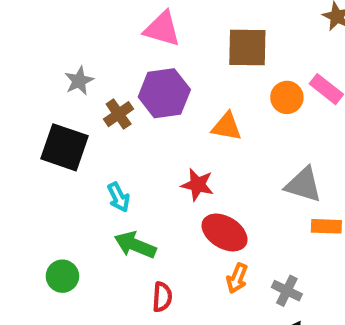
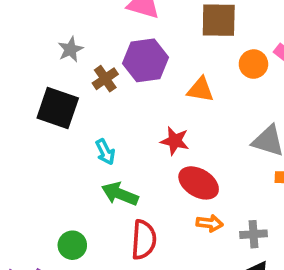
green circle: (62, 276) -> (72, 245), moved
orange arrow: (237, 278) -> (210, 223), turned -105
gray cross: (287, 291) -> (253, 234), turned -30
red semicircle: (162, 297) -> (144, 240), size x1.5

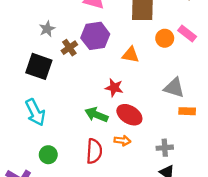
cyan arrow: (105, 152) -> (35, 112), moved, size x1.6
green arrow: (120, 194) -> (96, 115), moved
orange arrow: (210, 223) -> (122, 141), moved

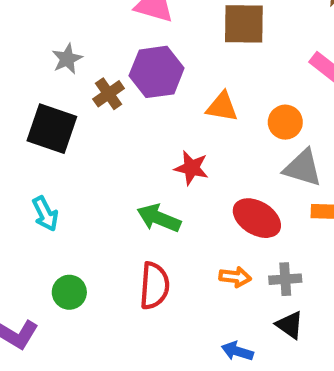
orange circle: (165, 38) -> (285, 122), moved
cyan arrow: (35, 112) -> (45, 214), size x0.7
red ellipse: (129, 115) -> (257, 218), moved
orange arrow: (122, 141) -> (235, 277), moved

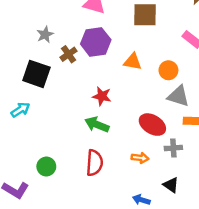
red star: (191, 168) -> (102, 96), moved
cyan arrow: (45, 214) -> (20, 110), moved, turned -96
gray cross: (285, 279) -> (173, 148), moved

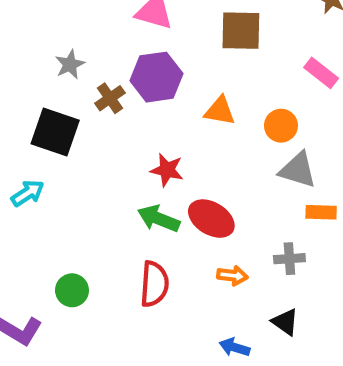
red ellipse: (152, 125) -> (211, 219), moved

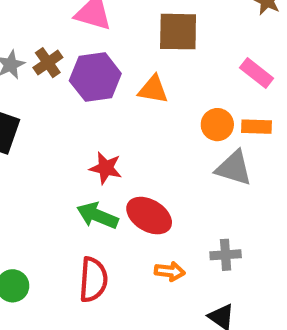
brown cross: (110, 98) -> (48, 63), moved
orange triangle: (220, 111) -> (153, 89), moved
orange rectangle: (321, 212) -> (257, 127), moved

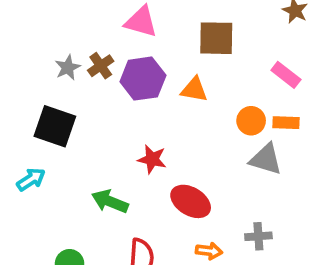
green arrow: (97, 216) -> (110, 201), moved

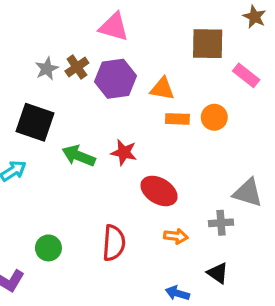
brown square: (216, 38) -> (208, 44), moved
orange rectangle: (286, 123) -> (177, 119), moved
gray triangle: (266, 159) -> (248, 193), moved
green arrow: (110, 201) -> (79, 156), moved

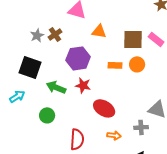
brown square: (208, 44) -> (133, 39), moved
purple hexagon: (115, 79) -> (78, 58), moved
orange triangle: (162, 89) -> (99, 31), moved
green circle: (48, 248) -> (47, 115), moved

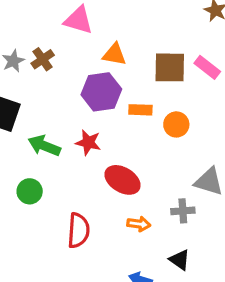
purple hexagon: (78, 58) -> (101, 92), moved
orange circle: (137, 64) -> (176, 124), moved

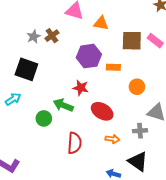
orange triangle: (114, 54) -> (101, 23), moved
orange circle: (176, 124) -> (137, 87), moved
green arrow: (44, 146) -> (63, 105), moved
black triangle: (180, 260) -> (138, 161), size x1.5

